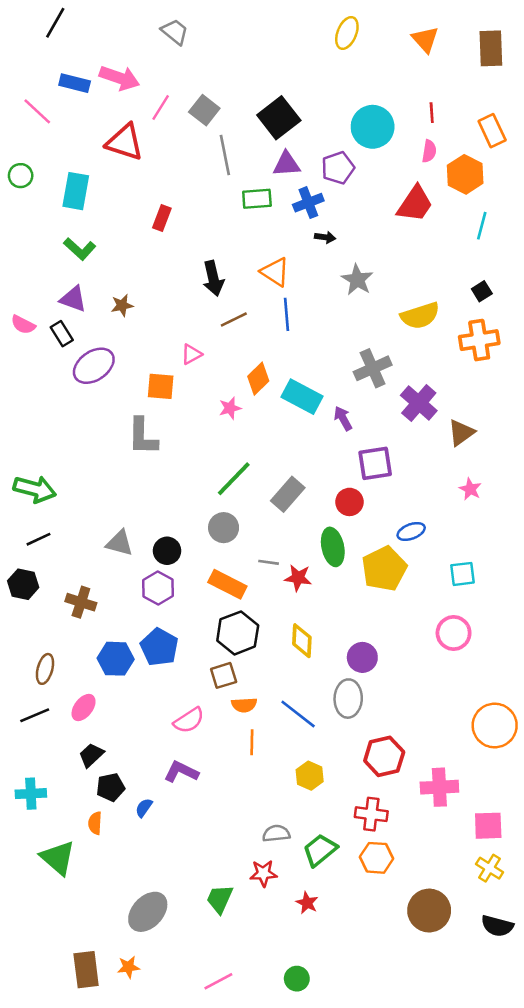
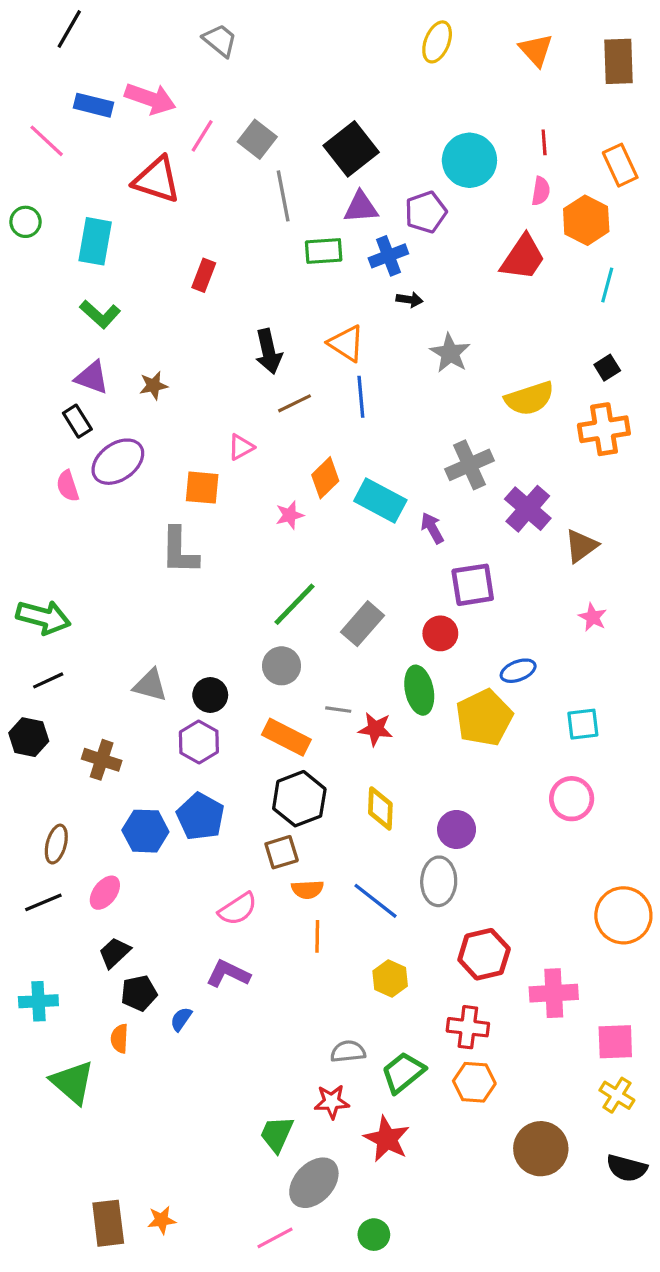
pink semicircle: (23, 325) -> (68, 486), moved, turned 45
red star: (307, 903) -> (387, 1139), size x1.6
gray ellipse: (148, 912) -> (314, 1183), moved

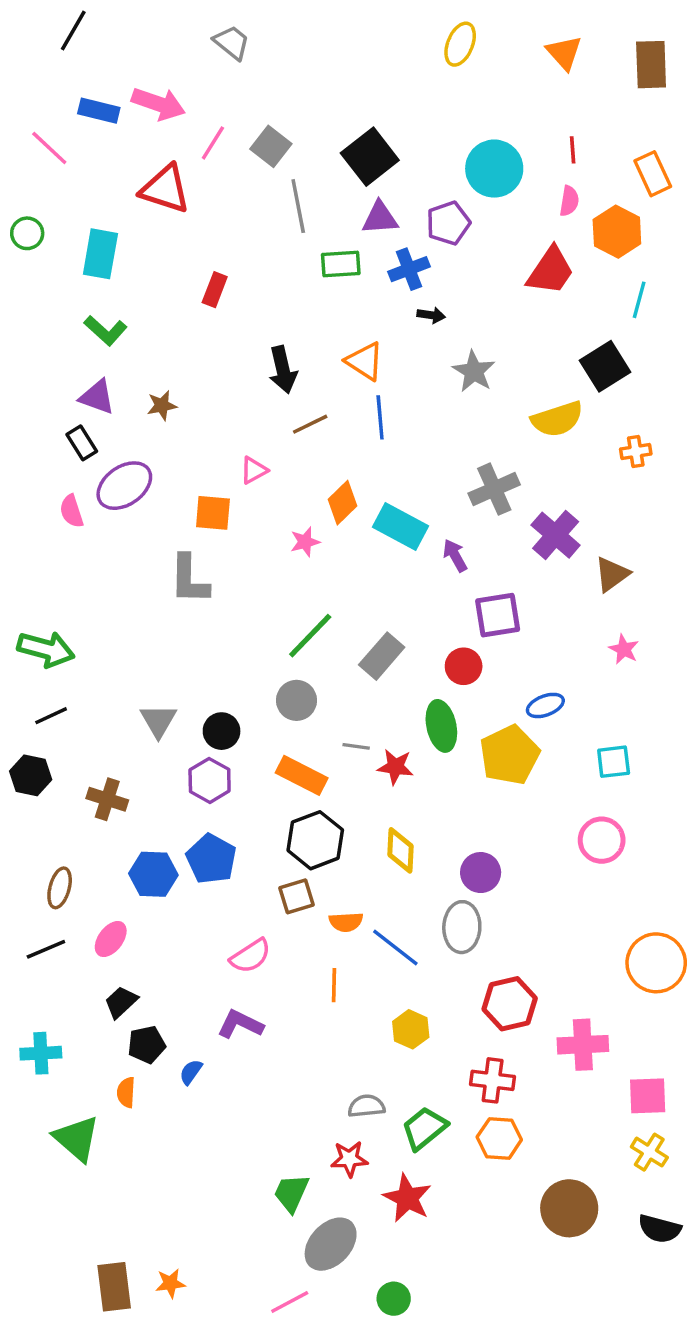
black square: (607, 368) -> (605, 366), moved, size x1.8
orange cross: (604, 429) -> (636, 452), size x0.6
gray triangle: (150, 685) -> (158, 721), turned 45
orange semicircle: (307, 889) -> (346, 922), moved

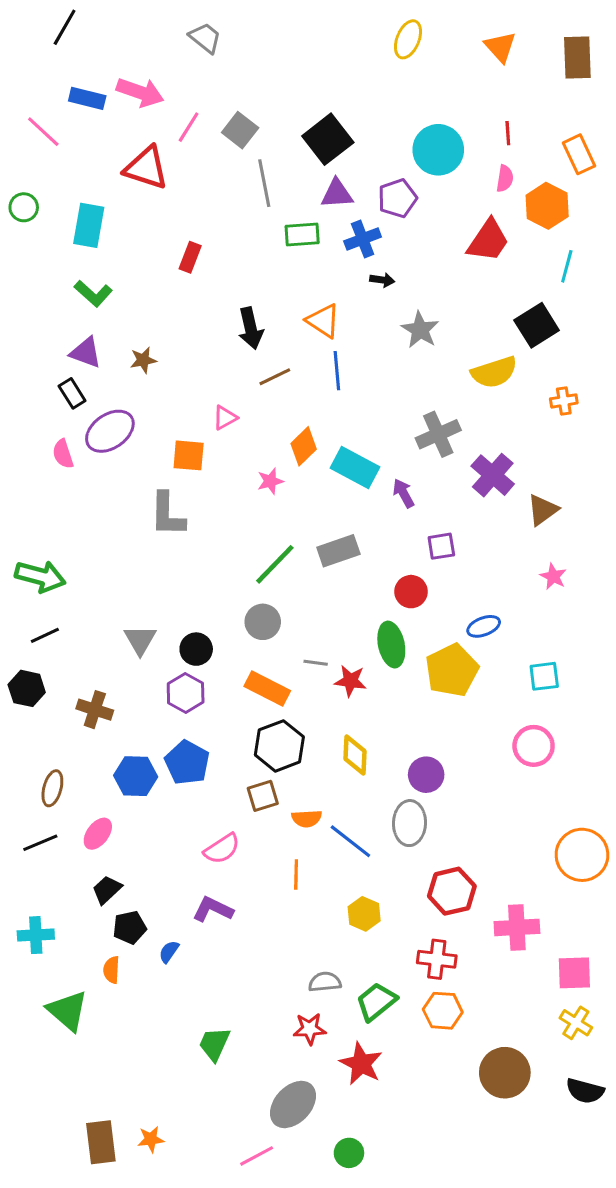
purple square: (498, 615) -> (441, 546), size x0.7
gray rectangle: (382, 656) -> (338, 551), moved, turned 30
green trapezoid: (291, 1193) -> (214, 1044), moved

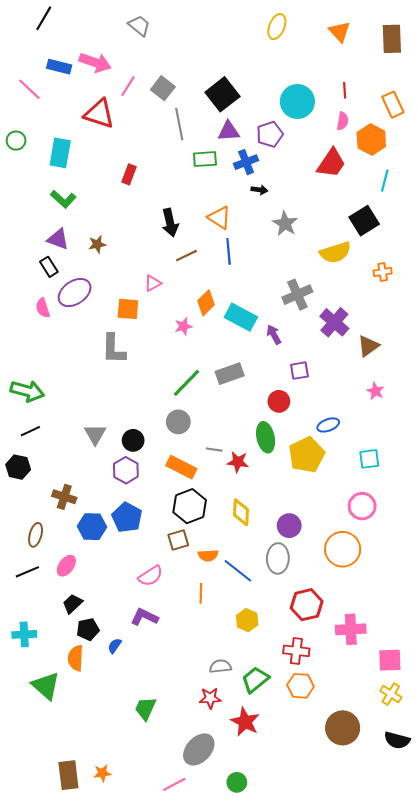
brown cross: (95, 710) -> (64, 497), moved
orange circle: (582, 855) -> (343, 549), moved
orange semicircle: (111, 970) -> (76, 658), size x1.4

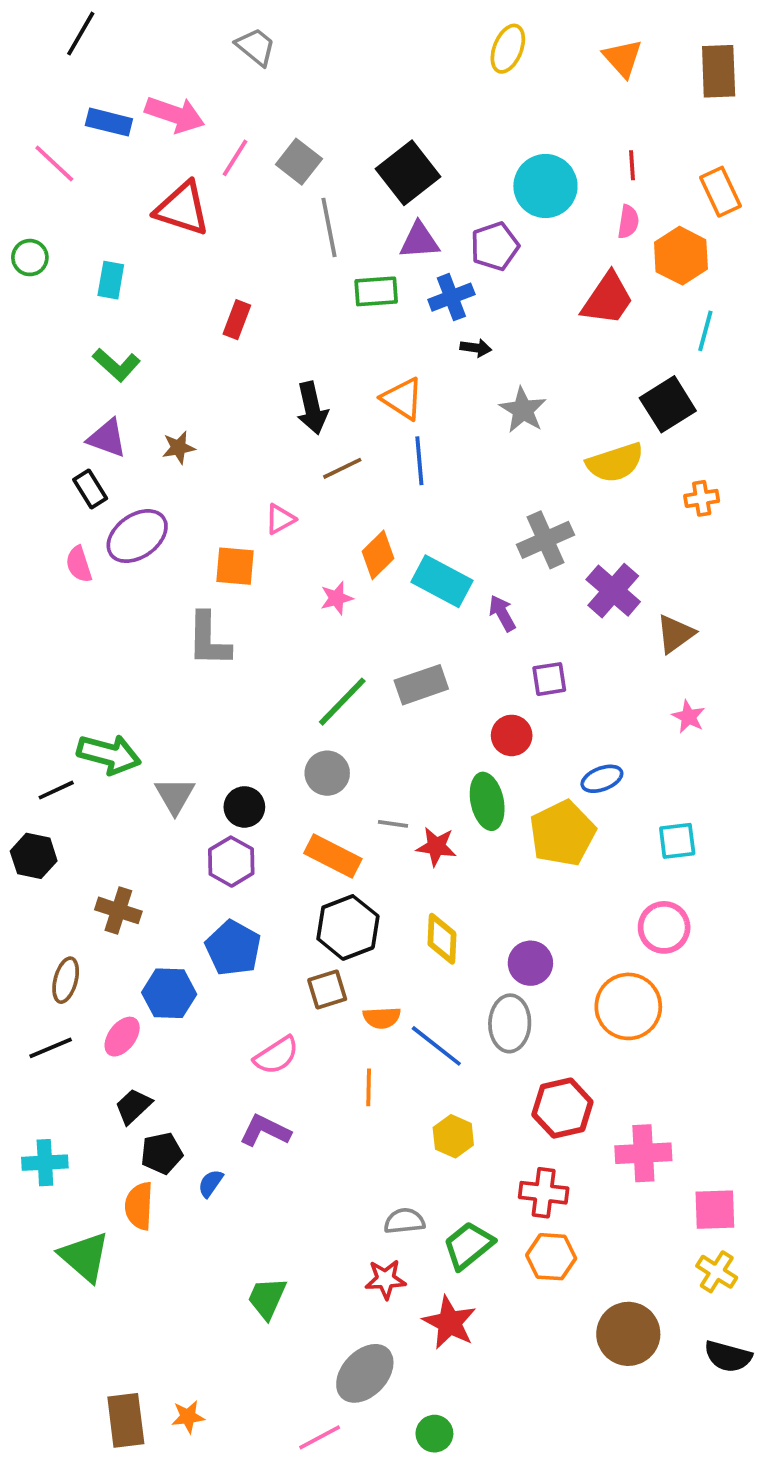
cyan rectangle: (60, 153) -> (111, 280), size x0.7
green arrow: (27, 391) -> (109, 754), moved
blue hexagon: (92, 527) -> (169, 993), moved

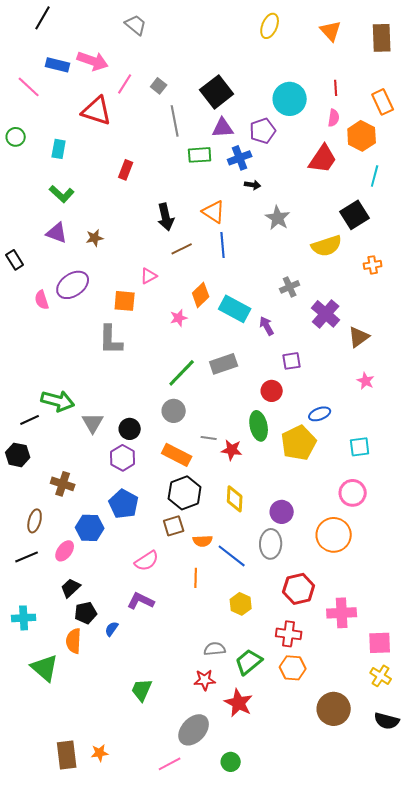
gray square: (299, 162) -> (159, 86), size x0.7
black rectangle: (90, 489) -> (15, 260), moved
gray cross: (545, 540) -> (290, 287), size x0.7

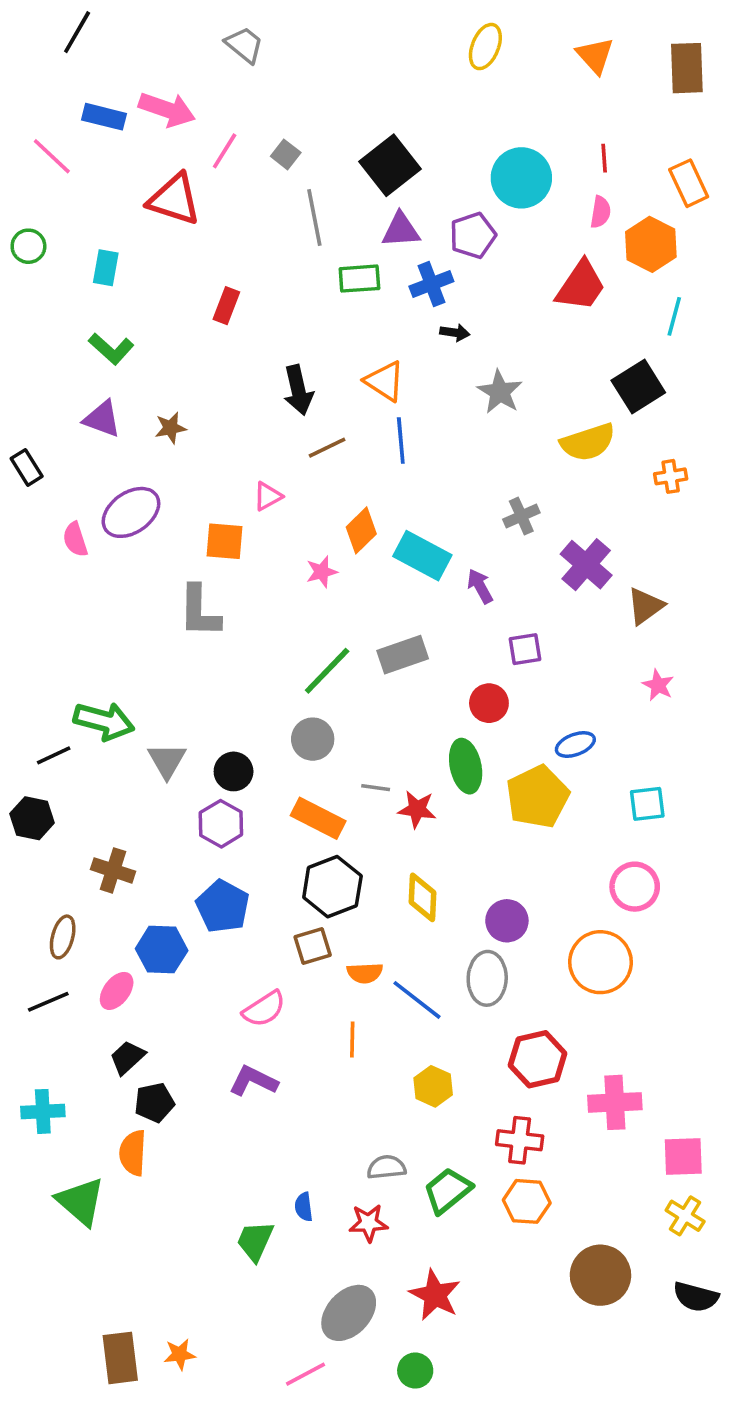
blue semicircle: (112, 629) -> (304, 1207), moved, turned -42
red star: (239, 703) -> (435, 1295), moved

